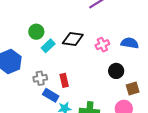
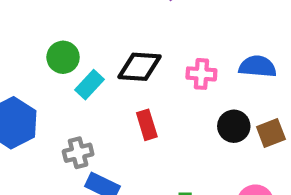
pink cross: (102, 45) -> (201, 74), turned 32
red rectangle: (64, 80) -> (147, 125), moved
brown square: (133, 88) -> (271, 133), moved

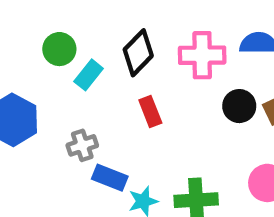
black diamond: (139, 67) -> (138, 53), turned -45
pink cross: (201, 74) -> (202, 55), size x1.5

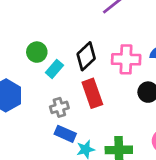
red rectangle: (150, 111) -> (92, 93), size x1.5
gray cross: (82, 145) -> (59, 107), moved

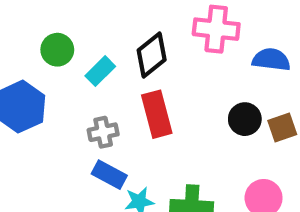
green circle: (37, 52) -> (57, 50), moved
pink cross: (126, 59) -> (216, 29), moved

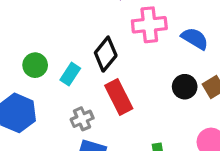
blue semicircle: (271, 60) -> (195, 39), turned 36

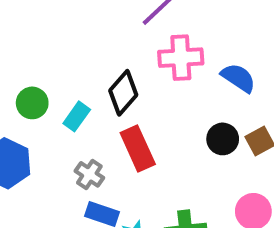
gray cross: (82, 119) -> (89, 174), turned -35

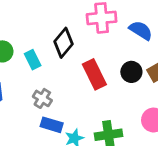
cyan rectangle: (77, 116) -> (33, 60), turned -60
red rectangle: (138, 148) -> (94, 74), moved

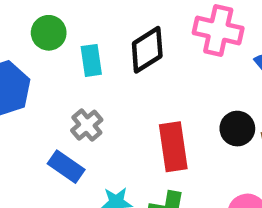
red rectangle: (94, 74) -> (173, 147), moved
blue rectangle: (52, 125) -> (66, 167), moved

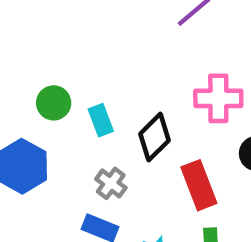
pink cross: (218, 31) -> (218, 98), moved
black diamond: (147, 50) -> (154, 137), moved

